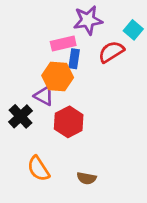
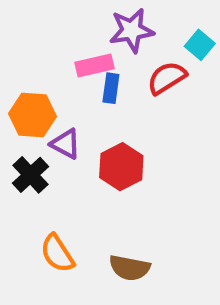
orange hexagon: (58, 77) -> (33, 115), moved
red hexagon: (69, 122) -> (121, 167), moved
brown semicircle: (87, 178) -> (130, 268), size x1.4

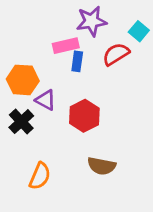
orange semicircle: (57, 253) -> (40, 176), turned -124
brown semicircle: (130, 268) -> (102, 166), moved

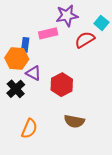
blue rectangle: (77, 61) -> (25, 45), moved

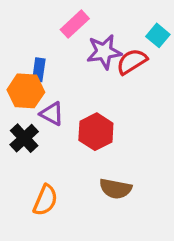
purple star: (67, 16) -> (104, 52), moved
pink rectangle: (48, 33) -> (75, 24), moved, turned -30

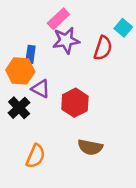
purple star: (104, 52) -> (66, 40), moved
red semicircle: (132, 62) -> (103, 48), turned 140

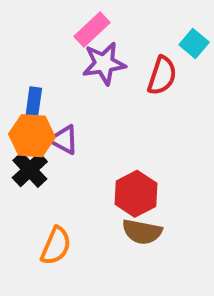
blue rectangle: (30, 54) -> (34, 102), moved
orange hexagon: (20, 71) -> (32, 136), moved
red hexagon: (75, 103) -> (136, 194), moved

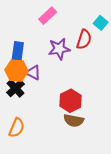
purple star: (104, 64) -> (59, 49), moved
blue rectangle: (34, 102) -> (18, 53), size x1.5
orange semicircle: (56, 246) -> (17, 128), moved

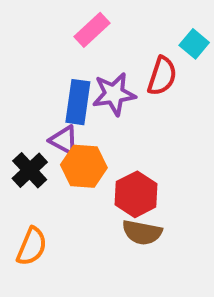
blue rectangle: (18, 53) -> (78, 102), moved
orange hexagon: (17, 71) -> (84, 166), moved

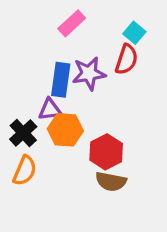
cyan square: (194, 44) -> (134, 33), moved
purple triangle: (64, 140) -> (50, 109), turned -35
orange semicircle: (32, 246) -> (25, 171), moved

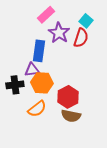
purple star: (89, 73) -> (59, 33), moved, turned -30
black cross: (23, 133) -> (15, 85), turned 36
orange semicircle: (25, 171) -> (37, 109), moved, turned 30

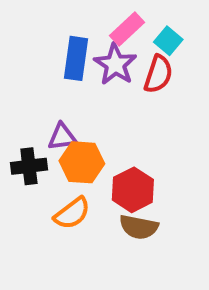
pink rectangle: (46, 15) -> (127, 29), moved
blue rectangle: (39, 51) -> (76, 58), moved

